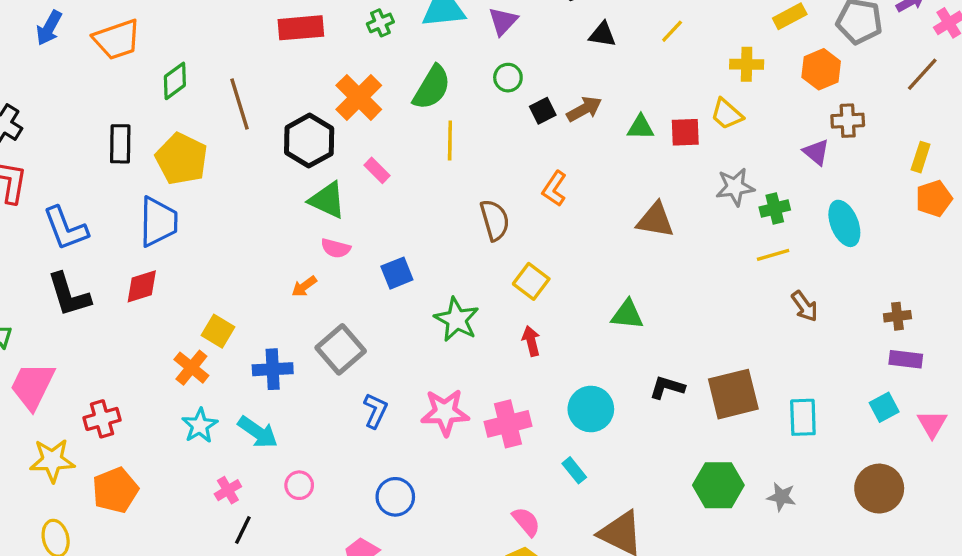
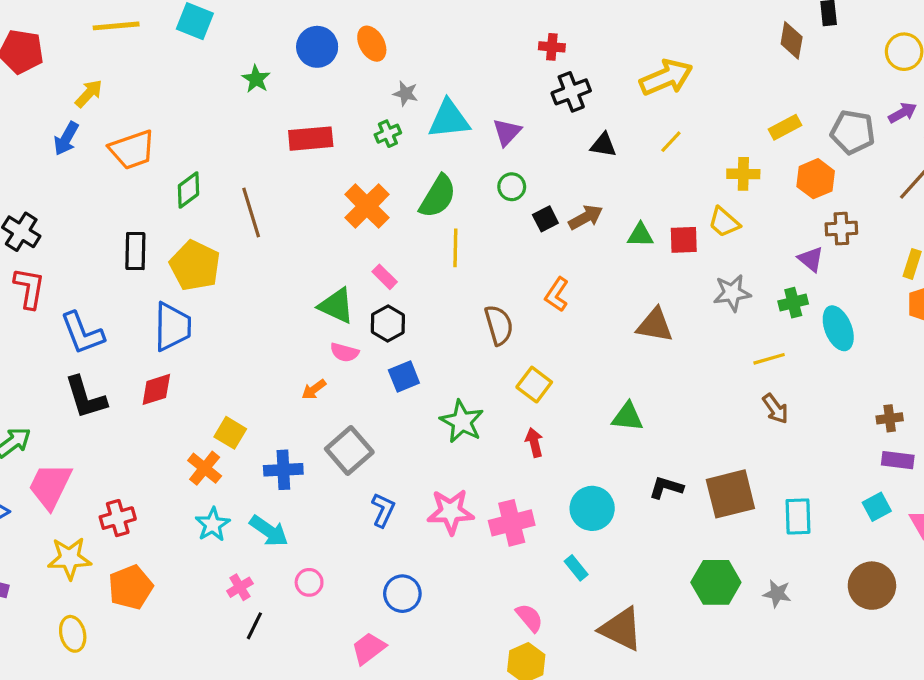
black hexagon: (309, 141) -> (388, 323), moved, size x0.7
green cross: (775, 208) -> (793, 303), moved
brown arrow: (805, 306) -> (775, 409), moved

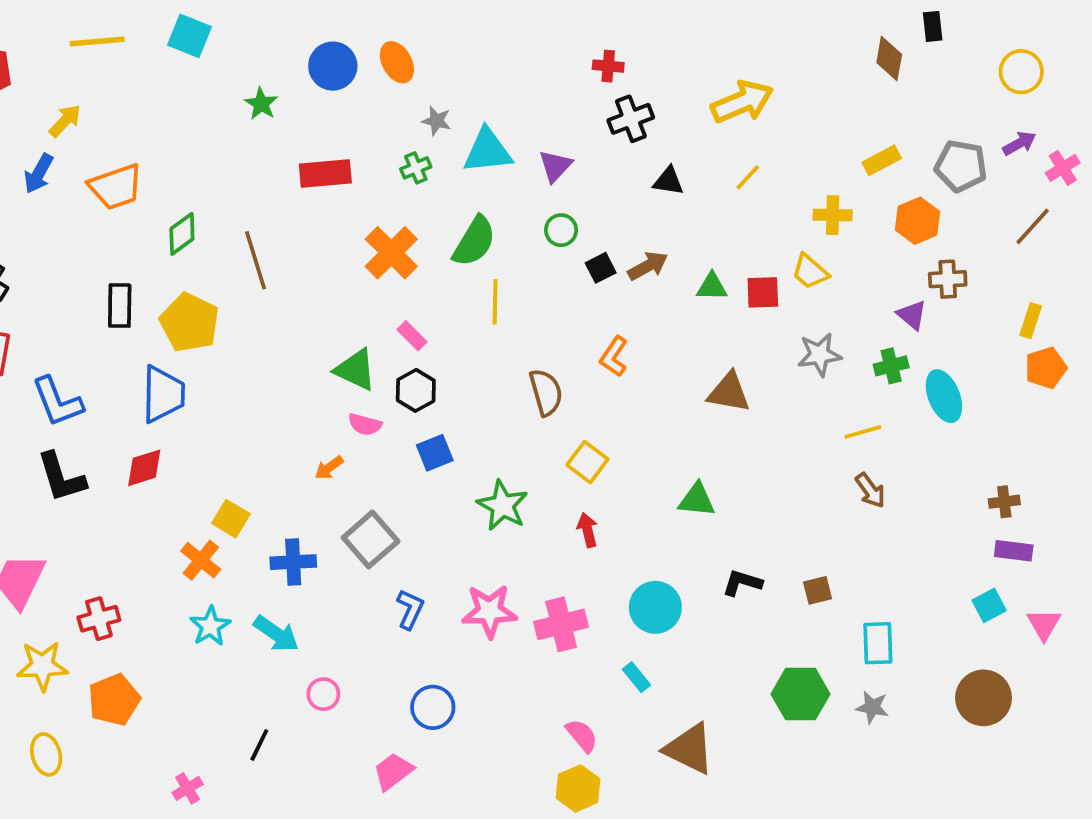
brown square: (730, 494) -> (818, 590), size x0.5
cyan rectangle: (798, 516) -> (878, 643), moved
pink cross: (240, 587) -> (188, 788), moved

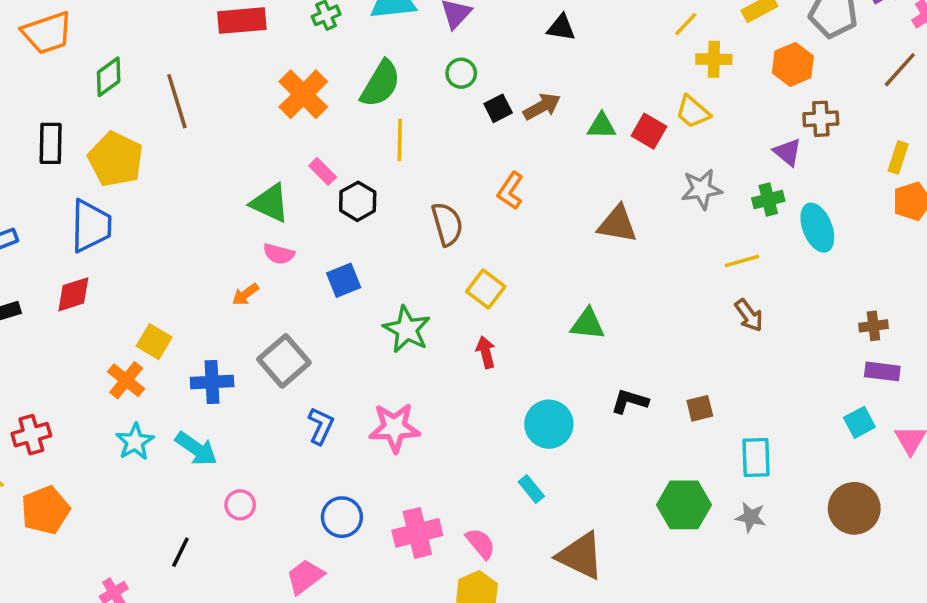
yellow line: (748, 177) -> (686, 24), moved
red square: (763, 292) -> (649, 131), turned 32
black hexagon: (416, 390) -> (358, 201), moved
pink cross: (561, 624) -> (417, 533), moved

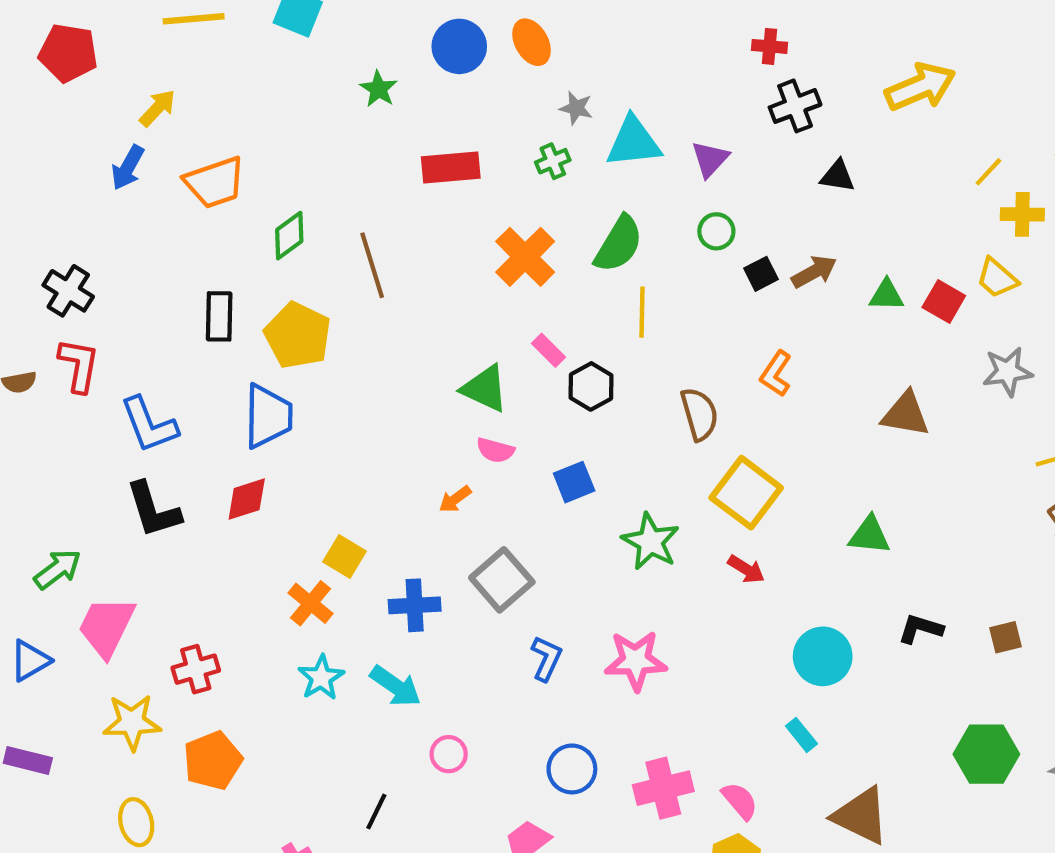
yellow square: (486, 289) -> (746, 493), size x1.5
red arrow: (486, 352) -> (746, 569), turned 136

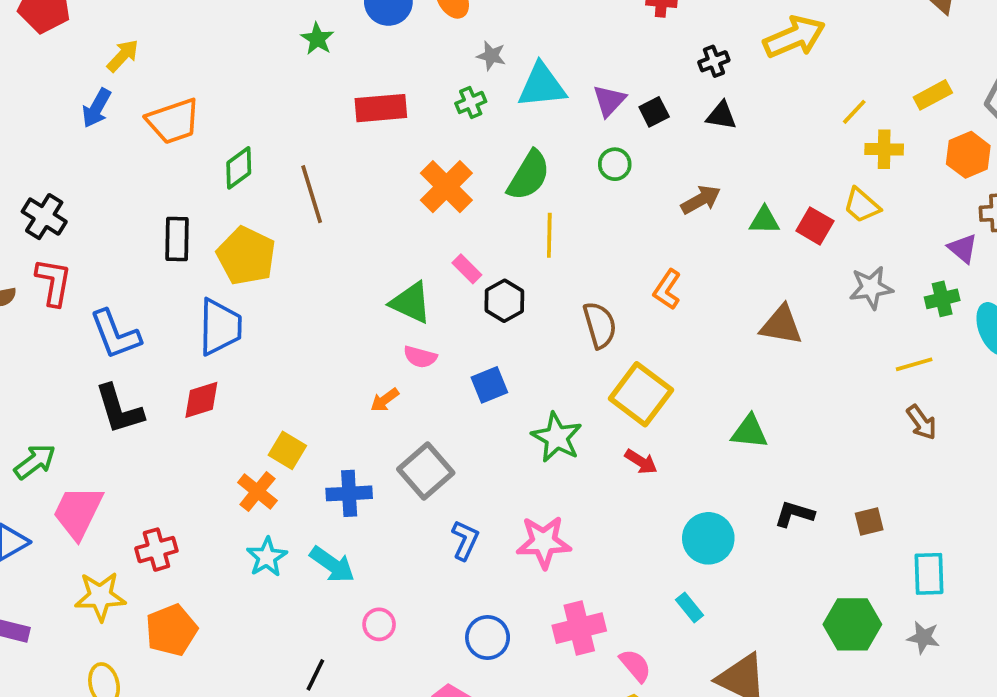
black cross: (795, 106) -> (714, 61), moved, size x0.7
black square: (761, 274) -> (654, 112), moved
pink cross: (663, 788) -> (579, 628), moved

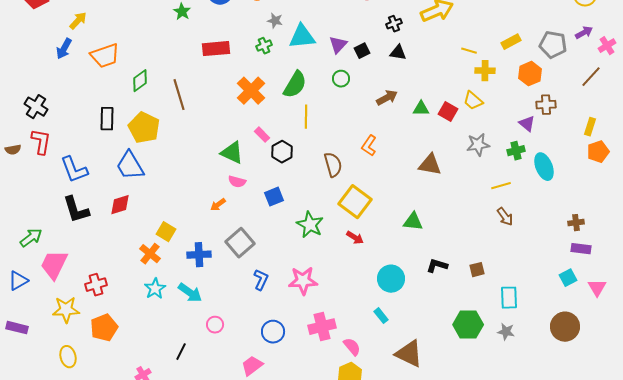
yellow line: (854, 112) -> (469, 51), turned 63
blue trapezoid: (220, 327) -> (130, 166), turned 148

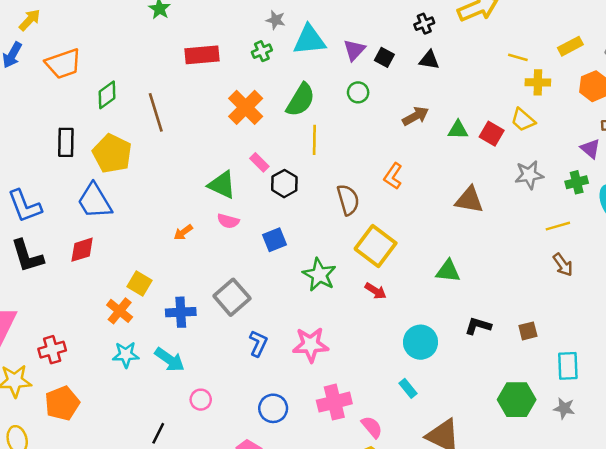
black square: (362, 51) -> (384, 57), turned -35
orange arrow: (218, 205) -> (183, 232), moved
cyan star: (155, 289) -> (126, 355), turned 30

